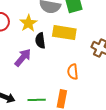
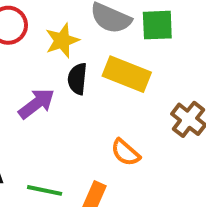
orange semicircle: (73, 72) -> (126, 153), turned -56

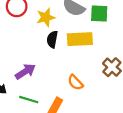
yellow rectangle: (127, 74) -> (80, 39), turned -30
purple arrow: (36, 104) -> (25, 72), moved

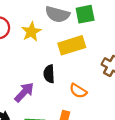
black semicircle: (52, 39) -> (49, 74), moved

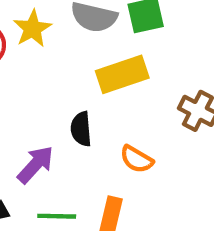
yellow star: (31, 32) -> (32, 29), moved

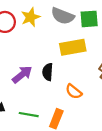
purple arrow: (35, 165) -> (22, 74), moved

